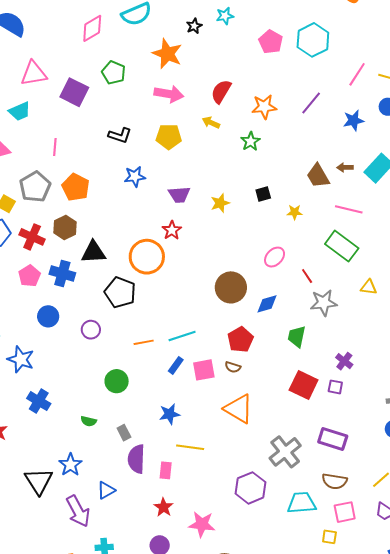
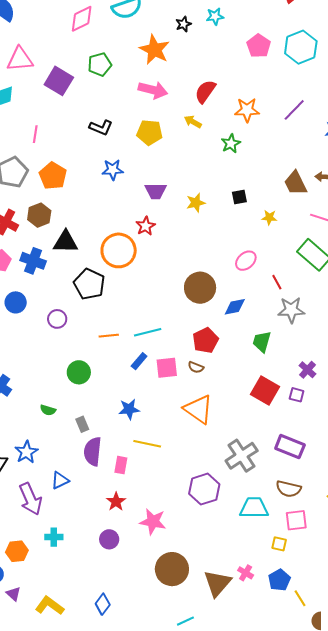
green pentagon: (114, 73) -> (100, 64), turned 30

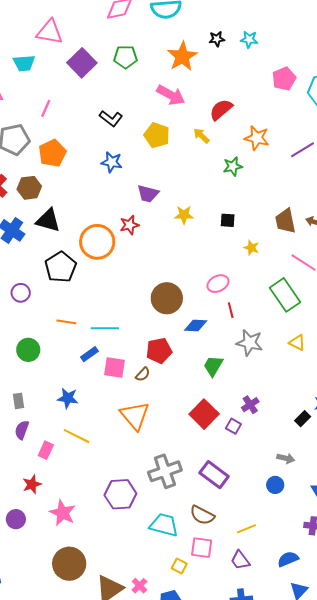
red line: (277, 282) -> (231, 310), moved
brown semicircle: (196, 367) -> (143, 374), turned -84
purple semicircle: (93, 451) -> (22, 430), size x0.7

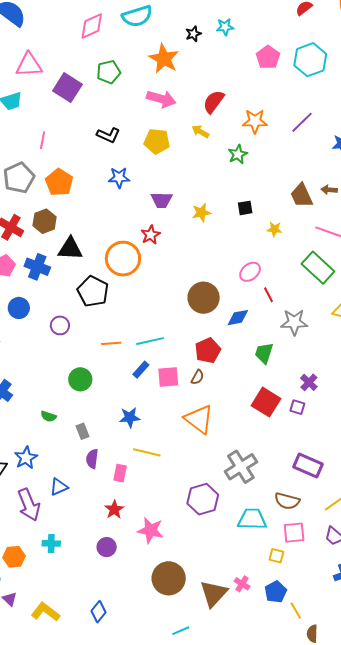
purple rectangle: (214, 475) -> (308, 466), moved

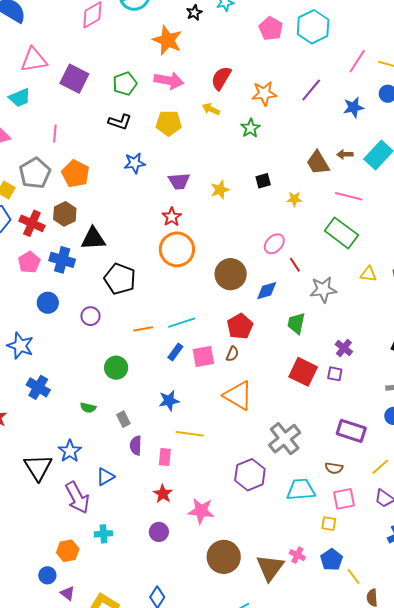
green pentagon: (109, 72) -> (125, 84), moved
orange circle: (123, 259) -> (177, 249), moved
brown semicircle: (287, 501) -> (334, 468), size x0.7

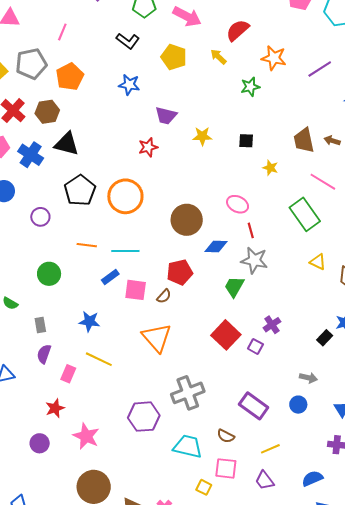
pink ellipse: (274, 244) -> (238, 204), turned 55
orange circle: (177, 249) -> (125, 196), moved
gray star: (323, 290) -> (254, 260), moved

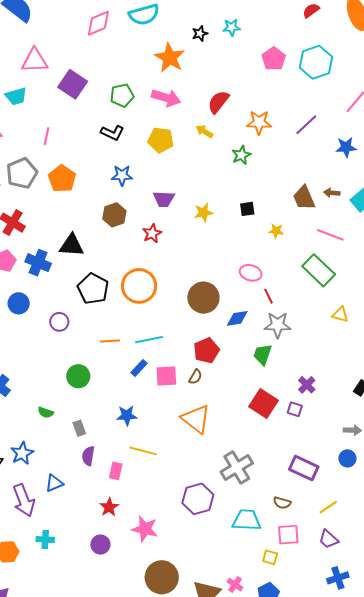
brown hexagon: (47, 112) -> (114, 215), moved

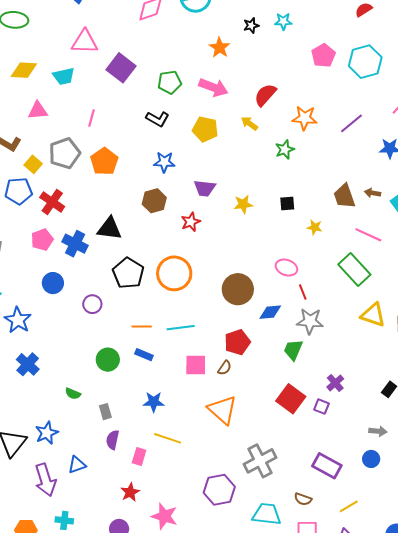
orange star: (170, 58) -> (220, 48), size x0.7
yellow triangle: (340, 315) -> (373, 315), size x1.5
blue rectangle: (139, 368) -> (144, 355), moved, turned 66

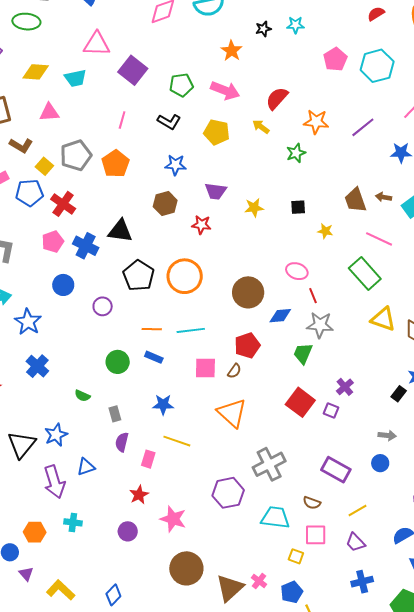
pink line: (92, 118) -> (122, 120), moved
red star: (191, 222) -> (201, 225), turned 30

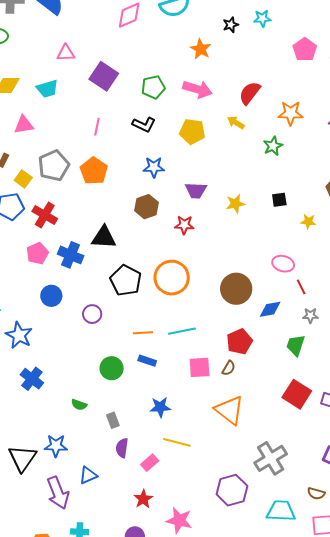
pink triangle: (97, 44) -> (66, 53), size x0.7
gray star: (320, 325) -> (310, 316), size x0.6
blue star: (56, 435) -> (56, 446), turned 30
pink rectangle: (148, 459) -> (150, 463), turned 36

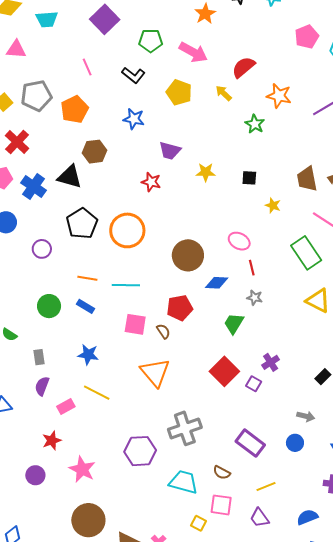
pink line: (97, 127) -> (87, 67), turned -48
green star: (273, 146) -> (255, 124), turned -30
brown hexagon: (147, 207) -> (95, 152), moved
brown semicircle: (229, 368) -> (163, 331), turned -77

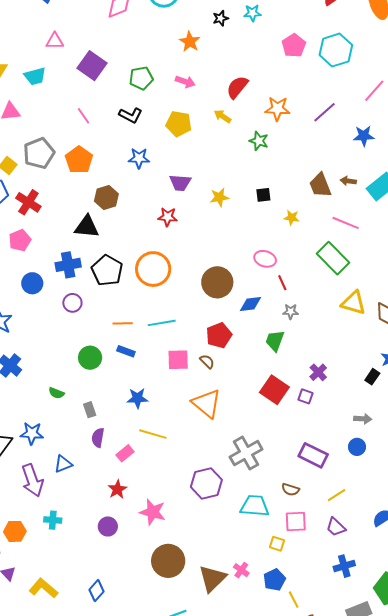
pink arrow: (193, 52) -> (185, 82), size x0.7
blue cross: (34, 187) -> (68, 265), moved, turned -35

